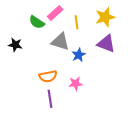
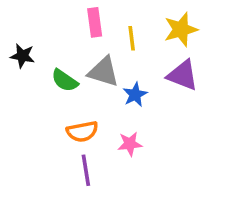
pink rectangle: (55, 13) -> (95, 22), turned -56
green semicircle: (37, 22) -> (65, 80), moved
black star: (15, 45) -> (22, 56), moved

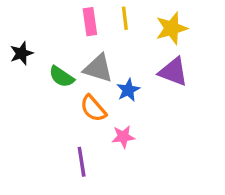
yellow line: (132, 38) -> (125, 18), moved
black star: (22, 56) -> (21, 53), turned -30
orange semicircle: (82, 132) -> (93, 108), moved, turned 60

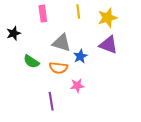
pink rectangle: (90, 22) -> (43, 14), moved
green semicircle: (62, 77) -> (31, 62), moved
orange semicircle: (93, 108) -> (58, 68), turned -42

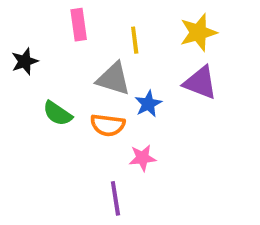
yellow line: (78, 11) -> (135, 40), moved
purple line: (51, 101) -> (115, 198), moved

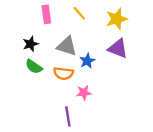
yellow line: (135, 40) -> (79, 13), moved, turned -35
black star: (25, 61) -> (30, 44), moved

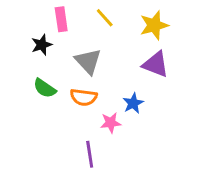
black star: (30, 44) -> (42, 45), moved
gray triangle: (67, 46) -> (88, 61), turned 30
blue star: (87, 61) -> (133, 103), moved

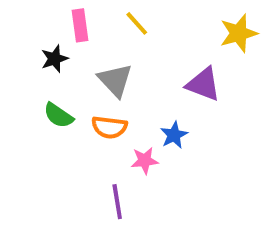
yellow star: (154, 25) -> (239, 33), moved

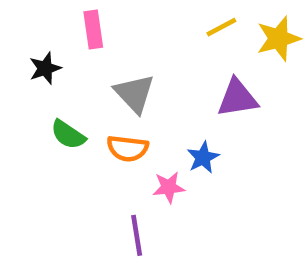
yellow line: (137, 23) -> (221, 27), moved, turned -76
black star: (55, 59) -> (45, 68), moved
purple triangle: (203, 84) -> (237, 98), turned -30

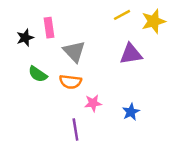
pink rectangle: (93, 29) -> (49, 28), moved
blue star: (203, 158) -> (131, 112), moved

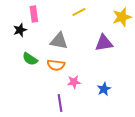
yellow line: (122, 15) -> (79, 12), moved
pink rectangle: (49, 28) -> (34, 14), moved
gray triangle: (74, 51) -> (59, 41), turned -36

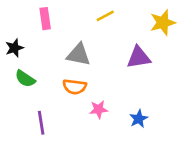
black star: (20, 30) -> (14, 48), moved
green semicircle: (30, 59) -> (25, 79), moved
purple line: (60, 103) -> (41, 123), moved

